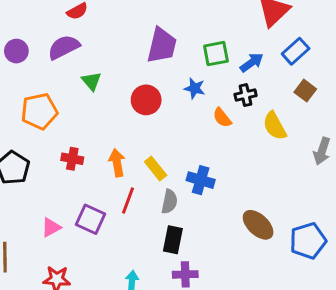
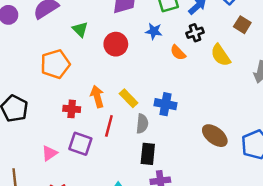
green triangle: (91, 81) -> (80, 29), moved
orange pentagon: (39, 111) -> (55, 64), moved
red cross: (72, 159) -> (72, 109), moved

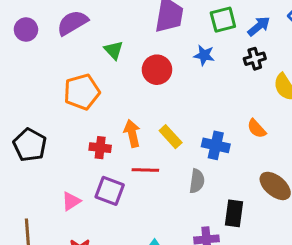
orange semicircle: (178, 53) -> (257, 129), moved
gray semicircle: (142, 124) -> (197, 181), moved
red line: (109, 126) -> (145, 170), turned 75
black rectangle: (148, 154) -> (234, 213), moved

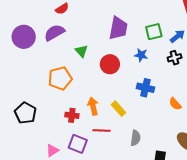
purple circle: (26, 30) -> (24, 37), size x1.5
blue cross: (216, 145) -> (145, 88), moved

